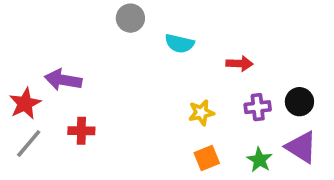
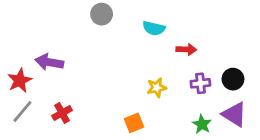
cyan semicircle: (180, 44) -> (154, 28), moved
red cross: (81, 131) -> (62, 113), moved, turned -30
orange square: (207, 158) -> (134, 123), moved

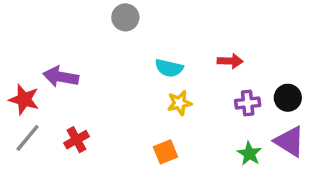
cyan semicircle: (154, 28) -> (169, 68), moved
red star: (20, 80) -> (24, 99), turned -30
yellow star: (157, 88) -> (180, 103), moved

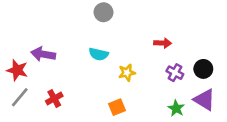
gray circle: (125, 17) -> (103, 12), moved
cyan semicircle: (169, 68) -> (99, 54), moved
purple cross: (248, 103) -> (175, 73), turned 35

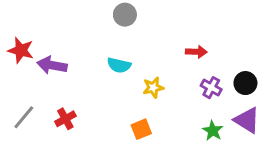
red star: (17, 70) -> (21, 50), moved

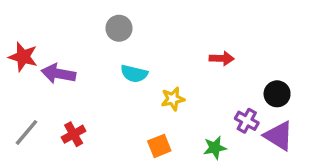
gray circle: (125, 15) -> (119, 28), moved
purple cross: (211, 88) -> (247, 121), moved
green star: (213, 131) -> (215, 148), moved, turned 30

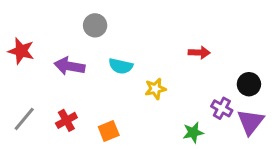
gray circle: (119, 28) -> (95, 25), moved
purple arrow: (58, 74) -> (69, 66), moved
purple triangle: (279, 136) -> (250, 122), turned 36
orange square: (159, 146) -> (109, 131), moved

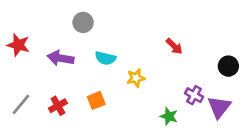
red arrow: (199, 53) -> (174, 46), turned 42
black circle: (249, 84) -> (228, 66), moved
orange square: (109, 131) -> (96, 100), moved
green star: (193, 132) -> (169, 116), turned 30

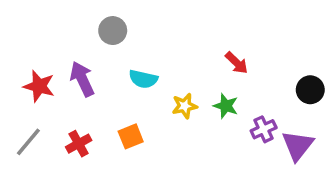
red star: (18, 45) -> (39, 86), moved
purple arrow: (61, 58) -> (82, 79), turned 55
purple cross: (194, 95) -> (264, 129), turned 36
green star: (169, 116) -> (226, 106), moved

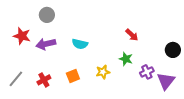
gray circle: (113, 31) -> (47, 15), moved
purple arrow: (82, 79) -> (46, 44), turned -78
red star: (39, 86) -> (22, 36), moved
yellow star: (185, 106) -> (103, 72), moved

